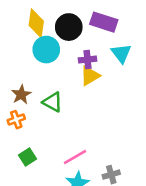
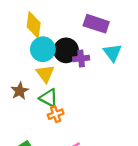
black circle: (69, 27) -> (66, 50), moved
yellow triangle: (90, 76) -> (45, 74), moved, turned -36
orange cross: (16, 120) -> (56, 114), moved

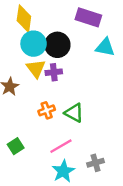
cyan triangle: (112, 53) -> (105, 47), turned -42
purple cross: (81, 58) -> (54, 72), moved
green triangle: (49, 98) -> (74, 113), moved

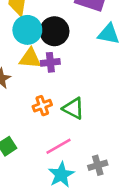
yellow triangle: (36, 69) -> (30, 58), turned -48

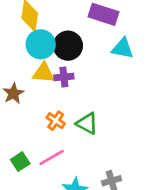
orange cross: (42, 106) -> (56, 121), turned -36
pink line: (58, 146) -> (52, 157), moved

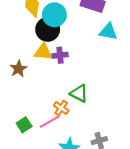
cyan circle: (41, 44) -> (54, 15), moved
black circle: (68, 46) -> (48, 29), moved
orange cross: (56, 121) -> (61, 108), moved

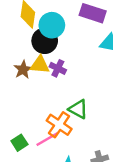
purple cross: (60, 55) -> (58, 68), turned 32
brown star: (18, 69) -> (23, 70), moved
orange cross: (61, 108) -> (59, 125), size x1.5

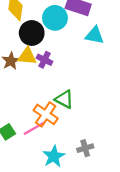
cyan circle: (52, 25) -> (55, 18), moved

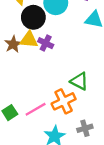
green triangle: (64, 99) -> (79, 81), moved
orange cross: (46, 114) -> (64, 101), moved, turned 30

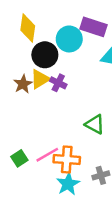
yellow triangle: (29, 40) -> (40, 79), turned -36
orange cross: (64, 101) -> (67, 160), moved, turned 30

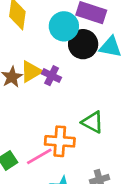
black circle: (45, 55) -> (83, 44), moved
orange cross: (67, 160) -> (60, 141), moved

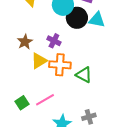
yellow triangle: (31, 72) -> (39, 61), moved
orange cross: (60, 141) -> (60, 65), moved

